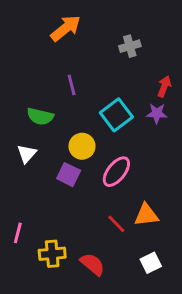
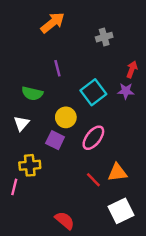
yellow cross: (52, 254) -> (30, 165), moved
white square: (151, 263) -> (121, 211), size x1.5
red semicircle: (92, 264) -> (65, 220), moved

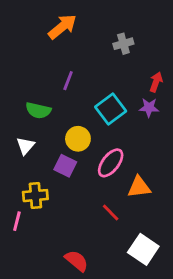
purple line: (57, 68) -> (68, 81), turned 35
orange triangle: (117, 173) -> (139, 187), moved
white square: (121, 211) -> (143, 249), turned -30

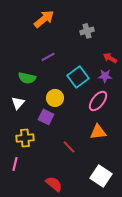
purple line: (68, 81) -> (48, 57), turned 40
red arrow: (156, 82) -> (110, 58), turned -80
pink ellipse: (111, 163) -> (98, 101), moved
red line: (111, 213) -> (69, 147), moved
pink line: (17, 221) -> (15, 164), moved

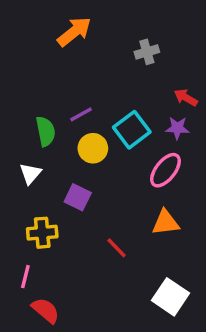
purple line: (48, 57) -> (81, 114), moved
green semicircle: (27, 78) -> (46, 131), turned -114
yellow circle: (55, 98) -> (93, 148), moved
red semicircle: (54, 184) -> (46, 310), moved

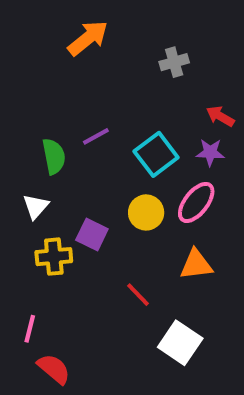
yellow circle: (93, 148) -> (146, 212), moved
yellow cross: (42, 233) -> (54, 257), moved
white square: (171, 297) -> (180, 343), moved

